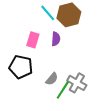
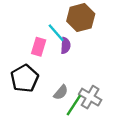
cyan line: (48, 13) -> (56, 33), moved
black pentagon: (21, 67) -> (25, 78), turned 30

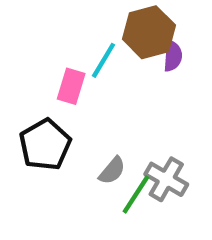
cyan line: (56, 33) -> (103, 60), turned 72
purple semicircle: (66, 46) -> (173, 56), moved

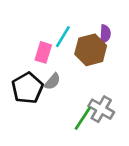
brown hexagon: (149, 32) -> (91, 50), moved
gray semicircle: (112, 171) -> (52, 81), moved

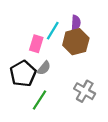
purple semicircle: (105, 34) -> (76, 23), moved
green line: (83, 118) -> (40, 100), moved

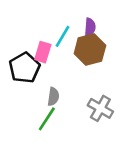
gray semicircle: (44, 68) -> (53, 97), moved, turned -32
black pentagon: (23, 74) -> (25, 68), moved

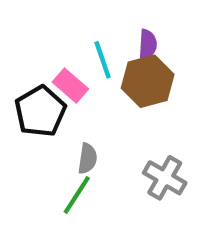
cyan line: (62, 36) -> (103, 60), turned -50
pink rectangle: (43, 52) -> (70, 86), turned -66

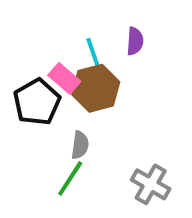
brown hexagon: (148, 81) -> (96, 88), moved
gray cross: (165, 178) -> (151, 184), moved

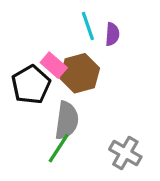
cyan line: (94, 55) -> (88, 26), moved
gray semicircle: (80, 145) -> (67, 120), size x1.6

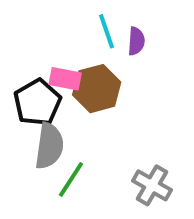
pink rectangle: (54, 65) -> (65, 79), turned -30
gray semicircle: (67, 120) -> (49, 146), moved

